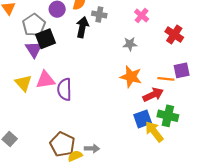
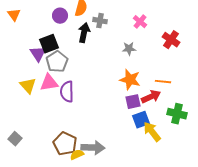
gray pentagon: (34, 25) -> (57, 62), moved
purple square: (182, 70) -> (133, 102), moved
green cross: (168, 116) -> (177, 114), moved
gray arrow: (92, 149) -> (93, 148), size x1.6

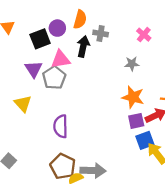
black square: (49, 44) -> (40, 39), moved
pink triangle: (49, 83) -> (61, 59), moved
purple semicircle: (67, 92) -> (61, 126), moved

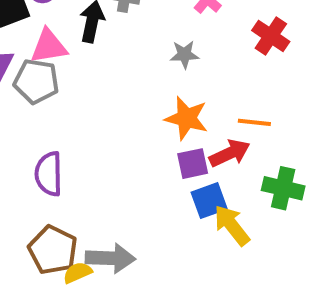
gray pentagon: (54, 78) -> (36, 81), turned -30

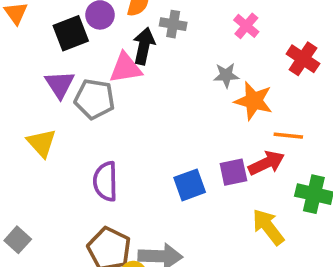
pink triangle: (49, 46) -> (126, 68), moved
orange star: (186, 118) -> (254, 101), moved
blue square: (209, 201) -> (190, 185), moved

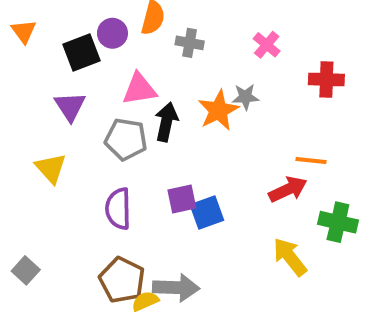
black arrow: (144, 46) -> (166, 122), moved
red cross: (303, 59) -> (326, 80), turned -32
gray pentagon: (94, 99) -> (126, 139), moved
orange star: (254, 101) -> (218, 110), moved, turned 30
purple square: (233, 172) -> (182, 199), moved

